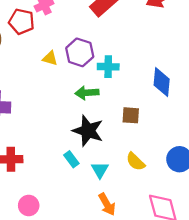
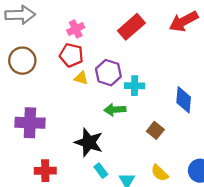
red pentagon: (22, 22) -> (71, 55), moved
brown square: (131, 115) -> (155, 130), turned 35
black star: (88, 131) -> (89, 142), moved

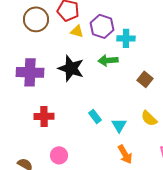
brown circle: (22, 61) -> (36, 19), moved
black star: (89, 142) -> (71, 68), moved

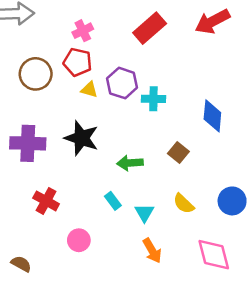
green arrow: (108, 60) -> (130, 163), moved
red cross: (44, 116) -> (46, 201), turned 30
pink circle: (59, 155) -> (79, 240), moved

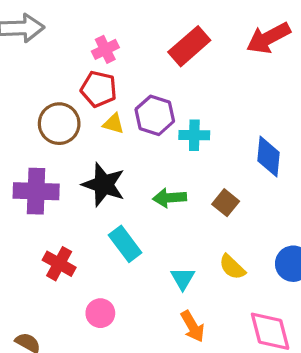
brown circle: (36, 74) -> (59, 124), moved
green arrow: (130, 163) -> (170, 198), moved
cyan rectangle: (113, 201) -> (125, 244), moved, size x1.5

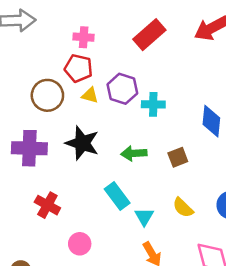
pink cross: (105, 49) -> (84, 37), turned 30
brown square: (226, 203) -> (178, 157), turned 30
cyan rectangle: (125, 244) -> (117, 196), moved

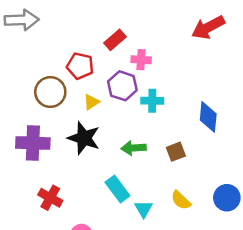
red rectangle: (149, 35) -> (115, 40), moved, size x0.7
pink cross: (84, 37) -> (141, 60), moved
yellow triangle: (90, 95) -> (91, 102), moved, turned -49

